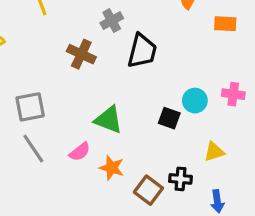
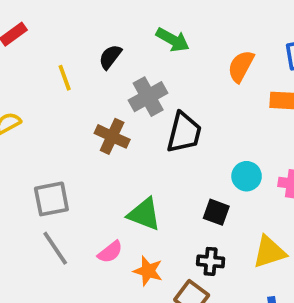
gray cross: (112, 21) -> (148, 97), size x1.4
cyan circle: (195, 101) -> (247, 176), moved
yellow triangle: (214, 152) -> (269, 252), size x1.4
black cross: (180, 179) -> (211, 261), moved

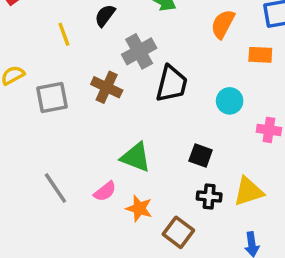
cyan circle: (247, 176) -> (230, 101), moved
gray square: (51, 199) -> (52, 97), moved
black cross: (211, 261) -> (209, 197), moved

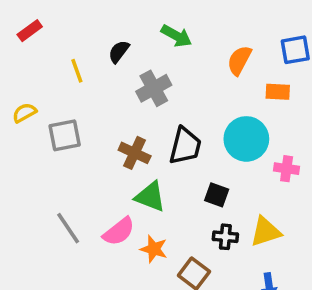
black trapezoid: (172, 84) -> (185, 146), moved
brown cross: (107, 87) -> (135, 153), moved
cyan circle: (230, 101) -> (246, 139), size x1.6
pink semicircle: (105, 191) -> (119, 232), size x1.4

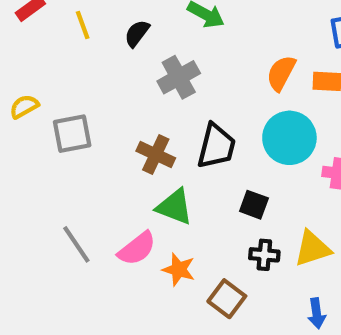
orange semicircle: (239, 60) -> (281, 73), moved
yellow line: (77, 71) -> (83, 25), moved

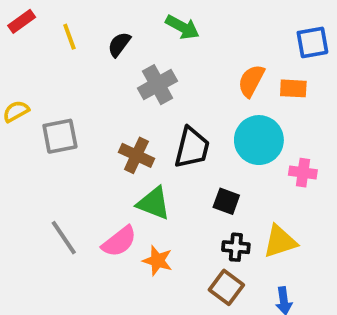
brown square: (227, 299) -> (226, 287), moved

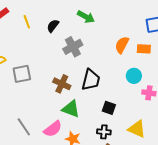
cyan circle: (259, 140) -> (134, 76), moved, size x0.6
yellow triangle: (280, 241) -> (137, 129), turned 42
black cross: (236, 247) -> (104, 132), moved

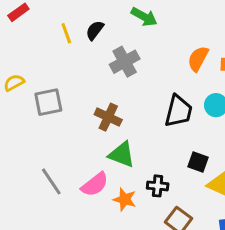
yellow line: (27, 22) -> (66, 33), moved
black trapezoid: (91, 80) -> (179, 111), moved
black square: (109, 108) -> (198, 162), moved
black cross: (104, 132) -> (158, 186), moved

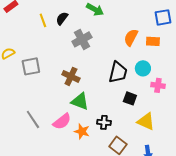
black square: (198, 162) -> (130, 98), moved

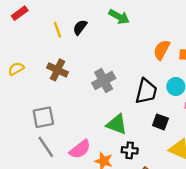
gray cross: (82, 39) -> (104, 81), moved
gray square: (31, 66) -> (43, 117), moved
brown cross: (71, 76) -> (58, 70), moved
green triangle: (80, 101) -> (117, 124), moved

